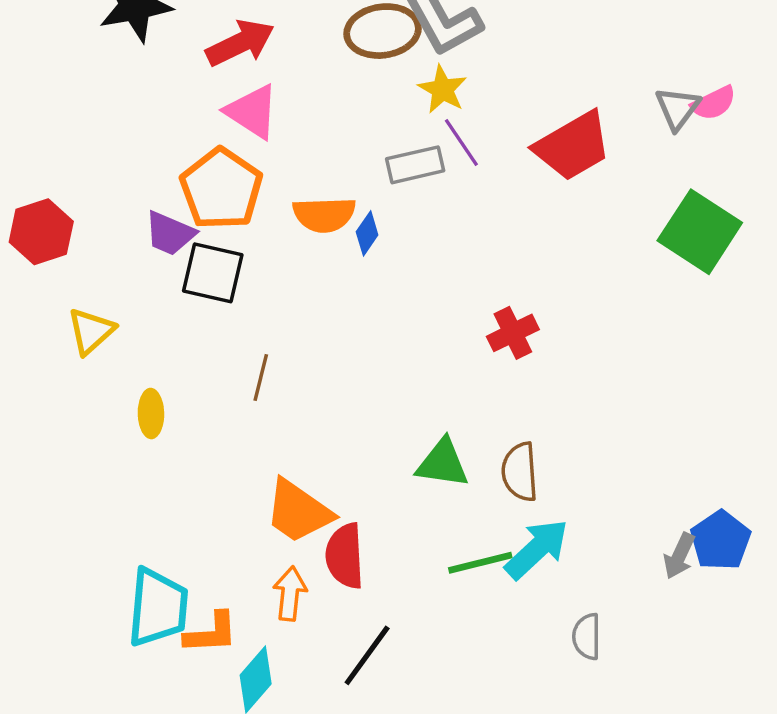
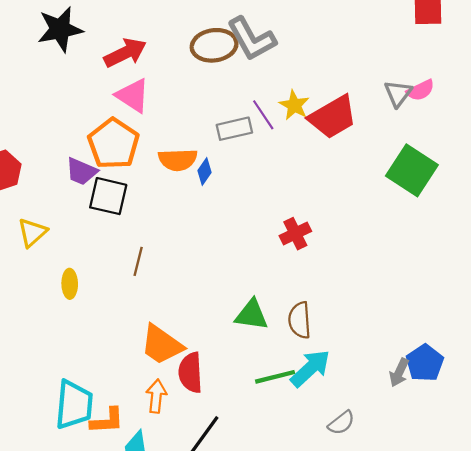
yellow star: (443, 89) -> (294, 105), moved
gray semicircle: (587, 637) -> (341, 423), turned -128

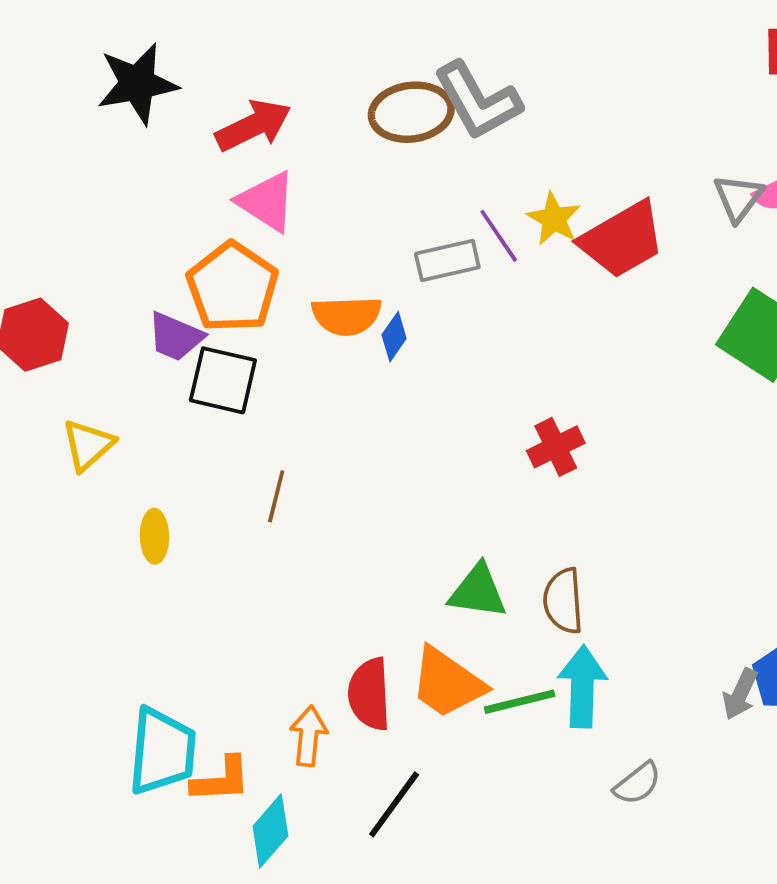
orange trapezoid: (162, 345) -> (447, 683), moved
cyan arrow: (310, 368) -> (582, 686), turned -45

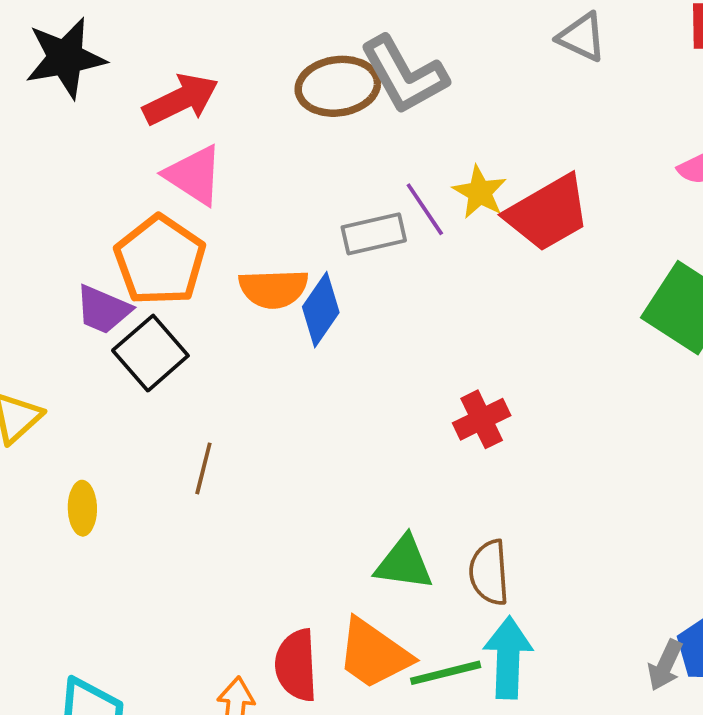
gray triangle: (738, 198) -> (582, 37), moved, turned -42
blue diamond: (394, 337) -> (321, 310), size x1.5
black square: (223, 380) -> (150, 353), turned 36

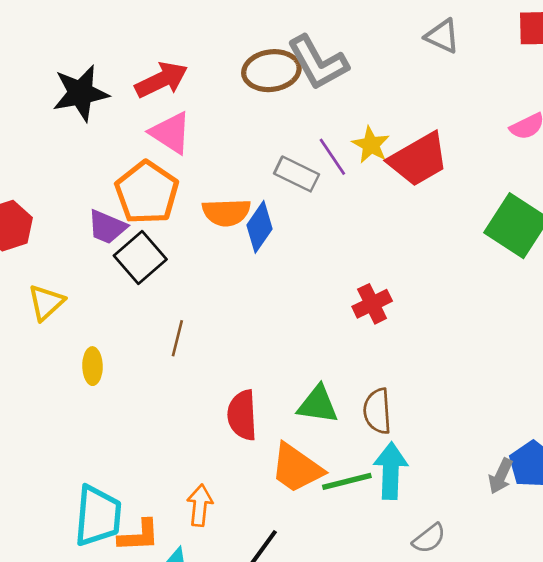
black star: (65, 58) -> (81, 93), moved
gray rectangle: (374, 234) -> (297, 174), turned 39
red semicircle: (296, 665) -> (242, 415), moved

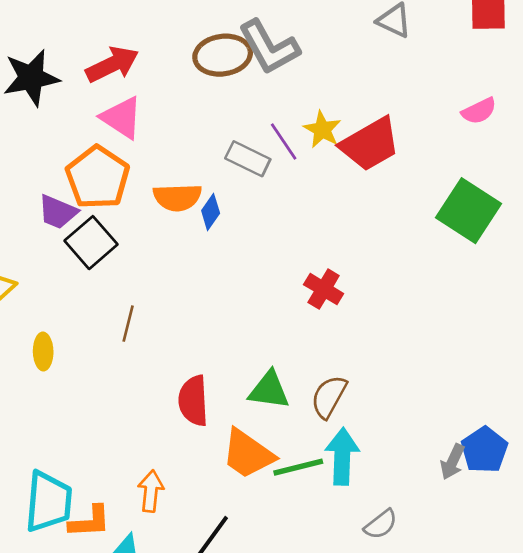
blue diamond: (259, 227) -> (211, 212), size x0.7
red cross: (372, 304) -> (324, 289), turned -33
brown semicircle: (377, 411) -> (329, 397), turned 33

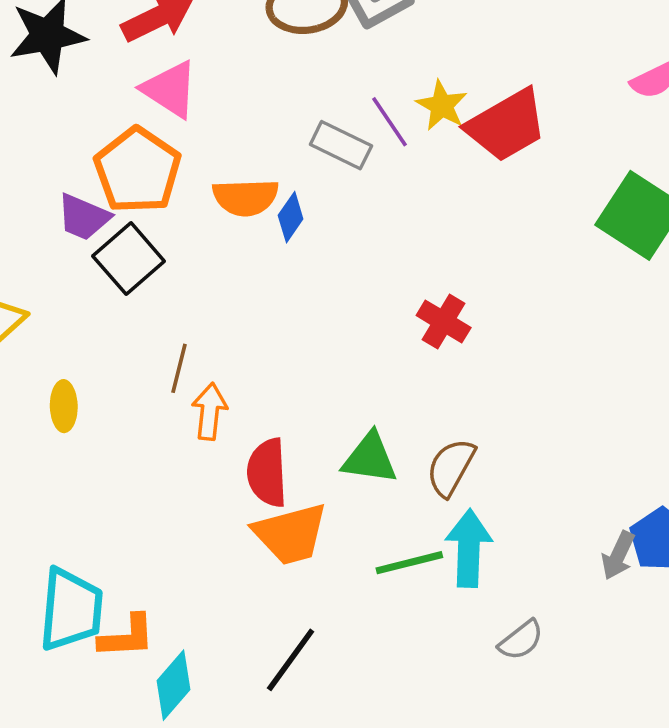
orange trapezoid: (248, 454) -> (291, 534), moved, turned -50
orange arrow: (151, 491) -> (210, 412), moved

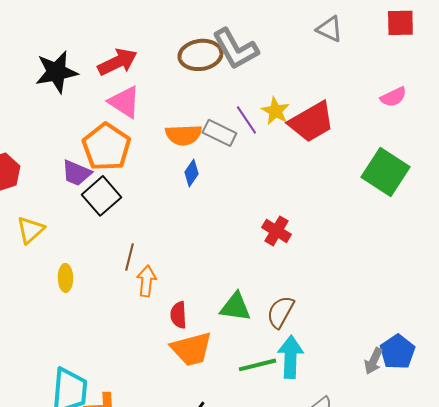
orange semicircle: (246, 197) -> (183, 135), moved
red semicircle: (267, 473) -> (178, 315), size x0.7

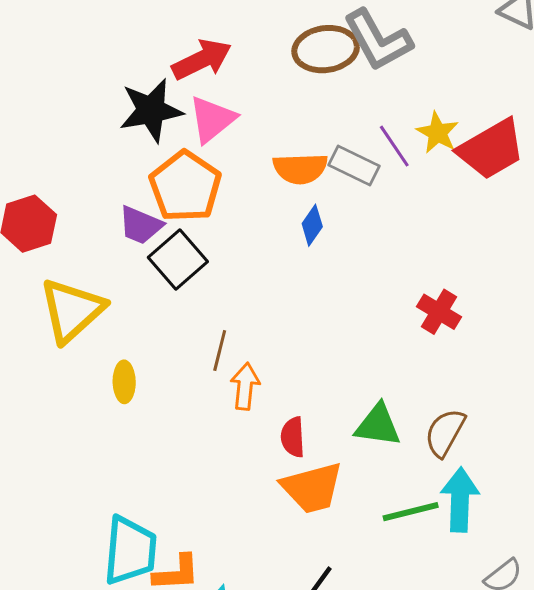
black star: (56, 72) -> (151, 110), moved
pink triangle: (124, 102) -> (212, 119), turned 48
yellow triangle: (30, 230) -> (72, 310), size x1.6

